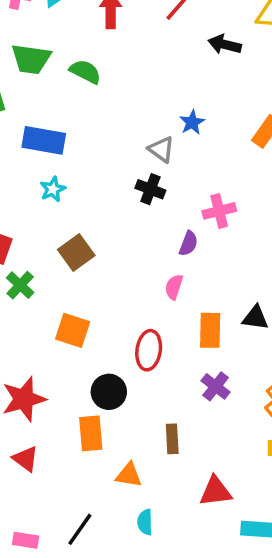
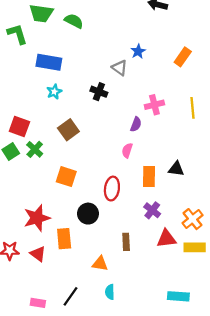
black cross: (150, 189) -> (99, 92), moved
orange rectangle: (91, 433) -> (64, 239), moved
red triangle: (216, 491) -> (166, 239), moved

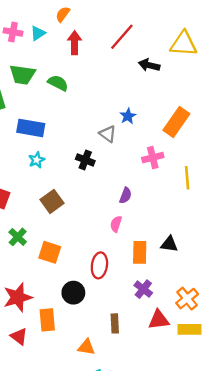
orange rectangle: (183, 57) -> (176, 122), size x1.4
pink cross: (154, 105) -> (153, 158), moved
green cross: (35, 149) -> (18, 237), moved

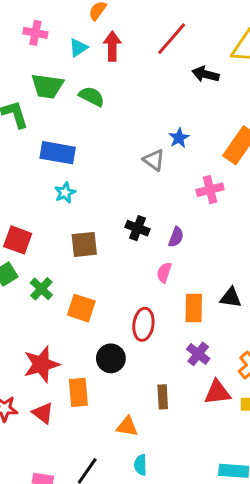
cyan triangle: (38, 33) -> (78, 48), moved
black cross: (85, 160) -> (138, 228), moved
brown square: (52, 201) -> (84, 244), turned 30

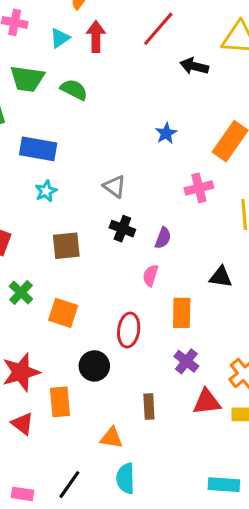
gray triangle: (154, 160) -> (115, 186), moved
black triangle: (231, 298) -> (221, 277), moved
cyan semicircle: (140, 465) -> (126, 478), size x1.4

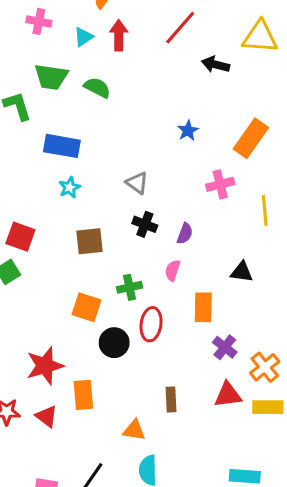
green cross: (21, 293) -> (130, 287), moved, turned 35
purple cross: (186, 361) -> (225, 347), moved
black circle: (94, 366) -> (114, 343), moved

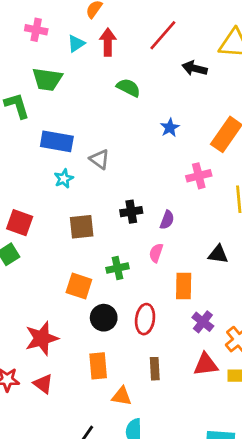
green semicircle: (97, 88) -> (128, 88), moved
gray triangle: (137, 183) -> (100, 159), moved
black cross: (145, 224) -> (131, 212), turned -30
red ellipse: (151, 324) -> (145, 319), moved
orange rectangle: (83, 395) -> (98, 366), moved

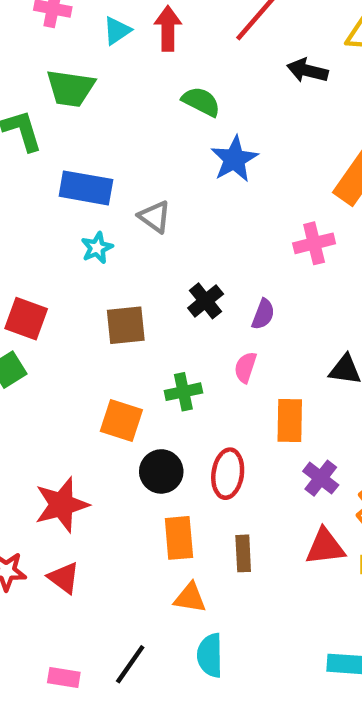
blue star: (170, 128) -> (234, 159), moved, size x1.5
black cross: (131, 212) -> (206, 301), turned -30
orange rectangle: (98, 366) -> (179, 538), moved

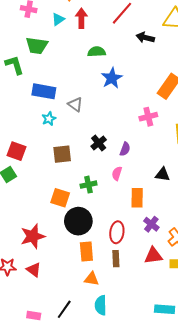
green semicircle: (201, 102) -> (97, 52), turned -30
black circle: (161, 471) -> (78, 221), size x1.4
red ellipse: (228, 474) -> (117, 232), moved

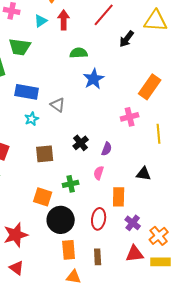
black arrow: (145, 38) -> (127, 39), turned -66
red ellipse: (117, 232) -> (99, 219), moved

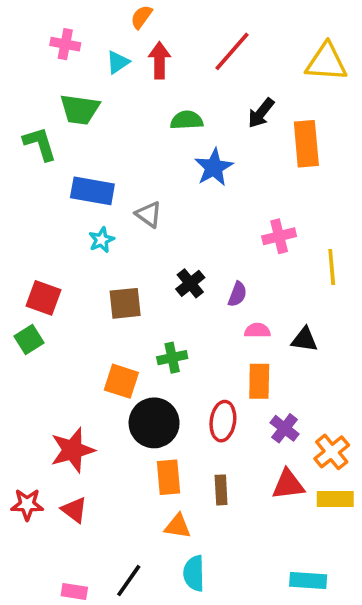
black arrow: (127, 39) -> (261, 113), moved
orange rectangle: (150, 87) -> (306, 144), moved, turned -40
pink semicircle: (99, 173) -> (257, 330), moved, turned 72

